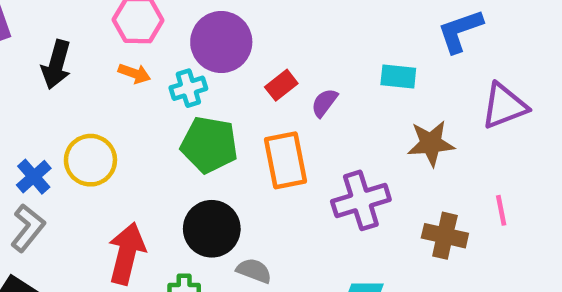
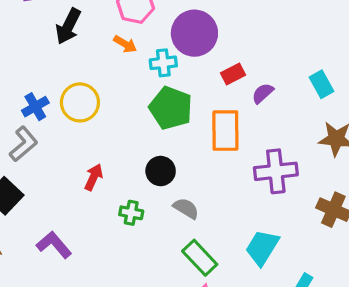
cyan rectangle: (398, 76) -> (322, 84), turned 44
black circle: (212, 229) -> (161, 171), size x0.7
red arrow: (127, 253) -> (94, 177), size x0.6

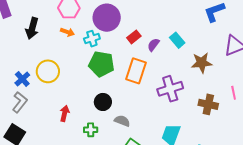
cyan rectangle: (322, 84) -> (177, 40), moved
orange rectangle: (225, 131) -> (136, 71), turned 30

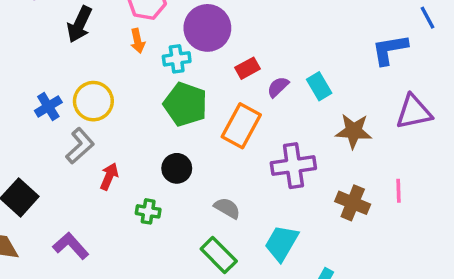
orange arrow: (67, 32) -> (138, 41), turned 48
gray L-shape: (20, 102) -> (80, 146), moved
gray semicircle: (122, 121) -> (227, 208), moved

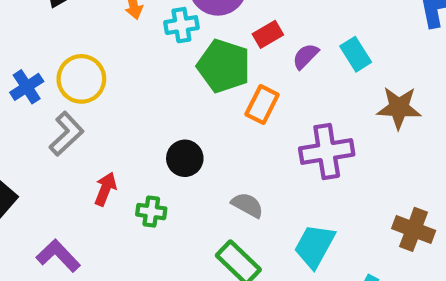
green pentagon: (185, 104) -> (224, 66), moved
orange rectangle: (241, 126) -> (262, 105), size x0.7
red arrow: (109, 176) -> (105, 189), moved
brown cross: (353, 203) -> (414, 229), moved

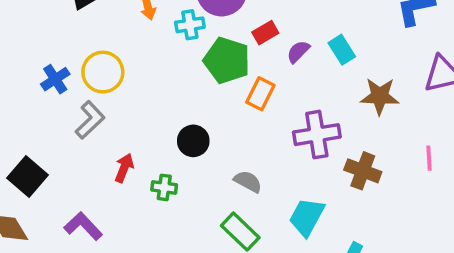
brown cross: (414, 229) -> (363, 171), moved

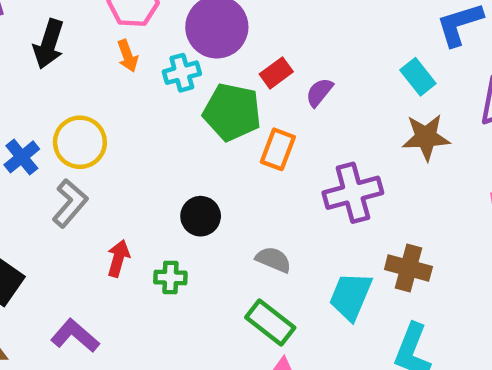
cyan rectangle: (342, 50) -> (418, 77), moved
brown cross: (363, 171) -> (408, 268), moved

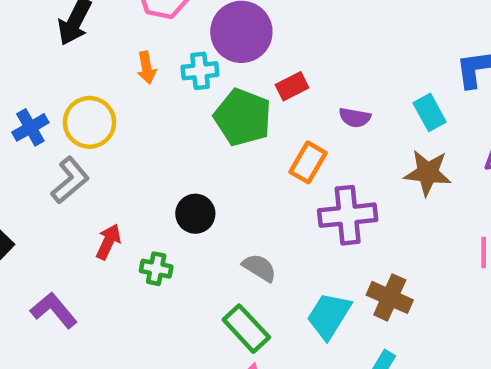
orange arrow: (128, 56) -> (147, 68), moved
purple semicircle: (319, 92) -> (355, 118), moved, turned -128
orange rectangle: (278, 149) -> (308, 162), moved

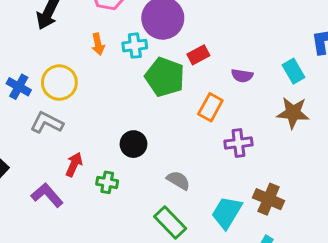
blue cross: (30, 127) -> (19, 87), turned -30
gray L-shape: (70, 180) -> (47, 123), turned -112
purple cross: (348, 215) -> (238, 143), size x0.7
purple L-shape: (54, 310) -> (47, 195), moved

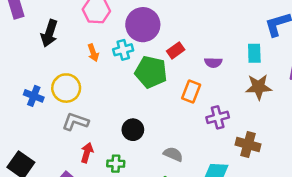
cyan rectangle: (293, 71) -> (254, 53), turned 36
gray L-shape: (47, 123) -> (75, 122), moved
brown cross: (269, 199) -> (248, 145), moved

